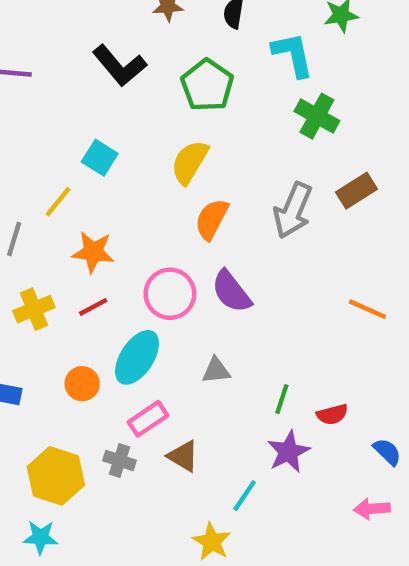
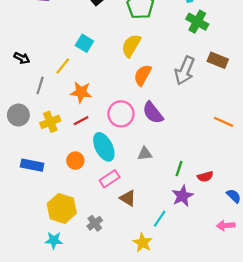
brown rectangle: (356, 191) -> (218, 60), turned 54
cyan ellipse: (137, 357) -> (104, 147), turned -60
gray cross: (119, 461) -> (95, 223), moved, turned 35

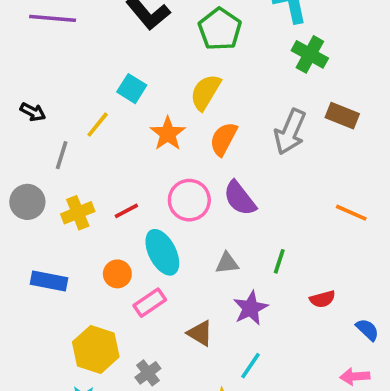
orange star: (81, 92) -> (168, 134), moved, turned 30
green line: (179, 169) -> (279, 261), moved
pink rectangle: (110, 179) -> (150, 303), moved
purple star: (182, 196) -> (250, 308), moved

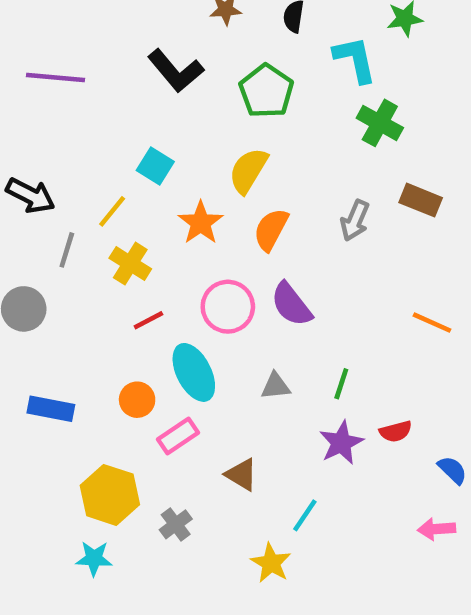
black arrow: (33, 112) -> (30, 196), size x1.5
gray arrow: (290, 132) -> (355, 220), size x0.7
yellow cross: (78, 213) -> (130, 264), moved, turned -36
purple star: (250, 308) -> (341, 443), moved

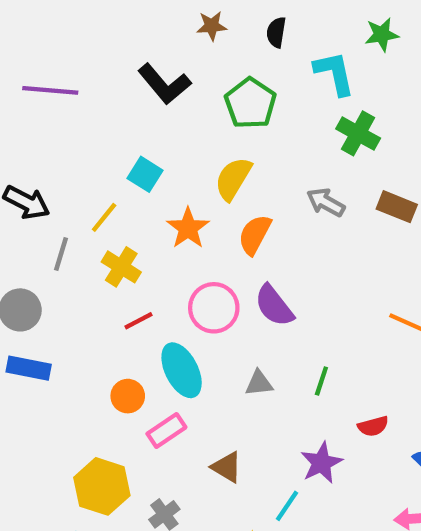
gray arrow: (355, 220) -> (326, 202), moved, turned 96
blue rectangle: (51, 409) -> (29, 368), moved
purple star: (341, 443) -> (321, 463), moved

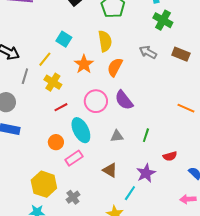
yellow semicircle: (233, 179) -> (105, 41), turned 140
brown triangle: (227, 467) -> (110, 170), moved

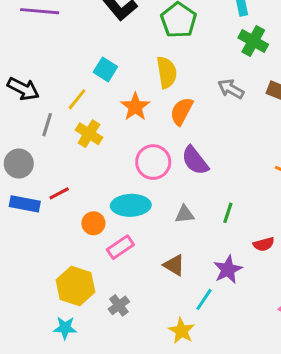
red line: (61, 107) -> (59, 193), moved
cyan ellipse: (81, 130) -> (131, 205), turned -65

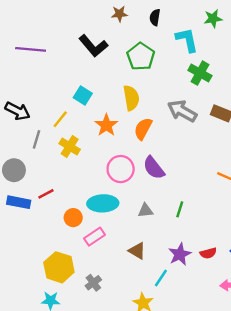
gray arrow: (231, 89) -> (182, 111), size x1.4
red semicircle: (264, 244) -> (208, 253), moved

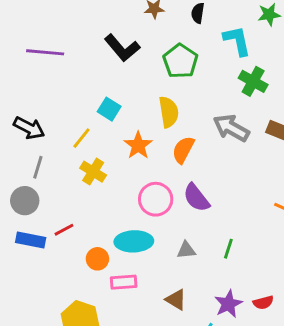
gray line: (36, 139) -> (38, 167), moved
pink rectangle: (95, 237) -> (124, 282), turned 30

